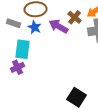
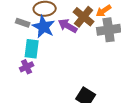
brown cross: (75, 17) -> (84, 17), size x1.5
blue star: (35, 27) -> (44, 27), size x1.6

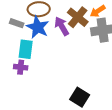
purple arrow: (68, 26) -> (62, 26), turned 30
purple cross: (27, 67) -> (21, 67), turned 32

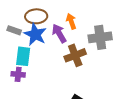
orange arrow: (98, 11) -> (71, 21), moved, turned 105
brown cross: (78, 17) -> (75, 55), moved, turned 30

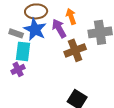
gray rectangle: (14, 30) -> (16, 33), moved
purple cross: (18, 74) -> (18, 69), turned -32

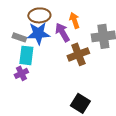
blue star: (35, 29) -> (38, 33), turned -30

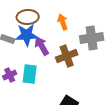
purple arrow: (62, 32) -> (42, 46), moved
cyan rectangle: (26, 55) -> (30, 74), moved

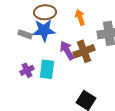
purple arrow: (42, 46) -> (67, 50), moved

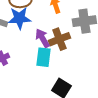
cyan rectangle: (47, 69) -> (43, 57), moved

